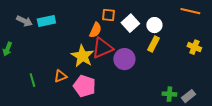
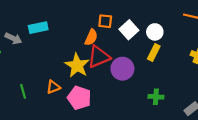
gray arrow: (24, 21) -> (13, 38), moved
green cross: (169, 94) -> (156, 97), moved

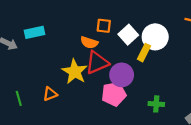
white circle: (155, 32) -> (155, 37), size x1.5
orange semicircle: (91, 37) -> (89, 42), turned 84
yellow rectangle: (154, 52) -> (144, 53), moved
pink pentagon: (79, 98) -> (114, 94), moved, turned -30

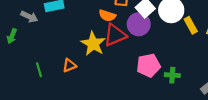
yellow rectangle: (144, 53) -> (191, 25), moved, turned -56
purple circle: (122, 75) -> (139, 24), moved
pink pentagon: (114, 94) -> (148, 65), moved

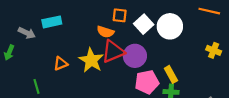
purple circle: (139, 24) -> (135, 56), moved
yellow rectangle: (191, 25) -> (171, 74), moved
orange triangle: (69, 65) -> (61, 63), moved

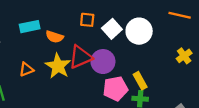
cyan rectangle: (52, 22) -> (30, 27), moved
orange semicircle: (105, 32) -> (55, 37), moved
yellow cross: (214, 50) -> (184, 56), turned 32

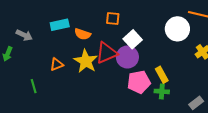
white square: (112, 29) -> (133, 39), moved
white circle: (139, 31) -> (177, 29), moved

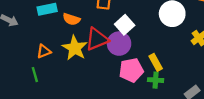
green line: (34, 86) -> (35, 75), moved

